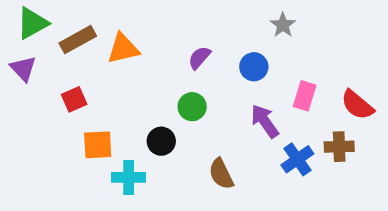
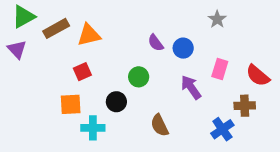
gray star: (283, 25) -> (217, 19), moved
purple semicircle: (199, 58) -> (156, 43), moved, turned -78
red square: (74, 99) -> (82, 72), moved
blue cross: (297, 159) -> (222, 129), moved

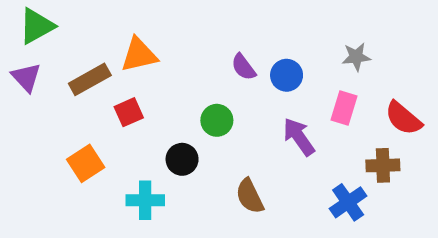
gray star: (217, 19) -> (356, 57), moved, turned 30
brown rectangle: (56, 28) -> (90, 79), moved
orange square: (71, 104) -> (86, 163), moved, turned -30

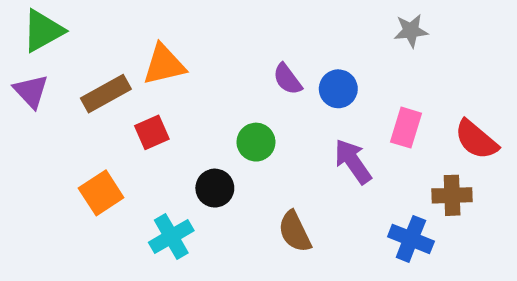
gray star: (356, 57) -> (411, 31), moved
cyan cross: (145, 200) -> (171, 236), turned -30
blue cross: (348, 202) -> (411, 239), turned -33

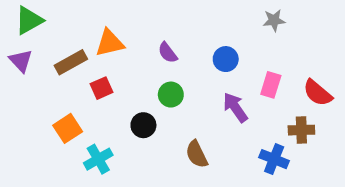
purple semicircle: (287, 79) -> (168, 53), moved
cyan cross: (171, 236) -> (98, 159), moved

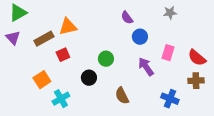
purple semicircle: (168, 53) -> (127, 18), moved
brown cross: (301, 130) -> (196, 81), moved

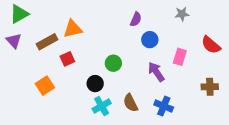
purple semicircle: (127, 18) -> (136, 19), turned -120
red semicircle: (197, 58) -> (211, 45), moved
cyan cross: (61, 99) -> (102, 106), moved
blue cross: (170, 99) -> (164, 106), moved

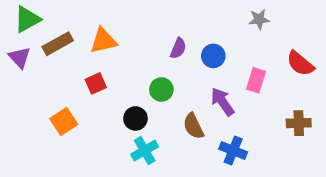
purple semicircle: (136, 19) -> (178, 48), moved
brown rectangle: (47, 42) -> (58, 44), moved
brown semicircle: (131, 103) -> (193, 126), moved

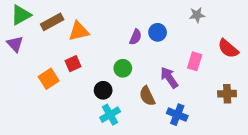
brown rectangle: (58, 44) -> (52, 22), moved
blue circle: (213, 56) -> (158, 32), moved
orange square: (64, 122) -> (49, 79), moved

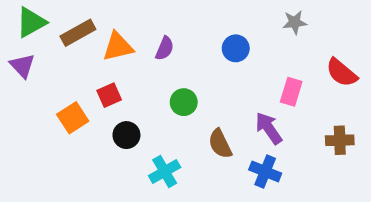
purple semicircle: (136, 37) -> (165, 48), moved
purple arrow: (169, 78) -> (269, 128), moved
black circle: (103, 90) -> (126, 135), moved

